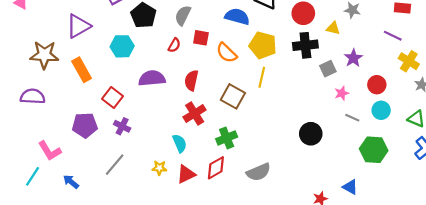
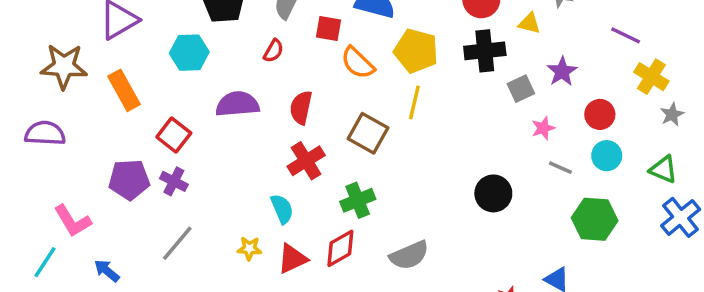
red square: (201, 38) -> (328, 29), moved
purple cross: (122, 126) -> (174, 181), moved

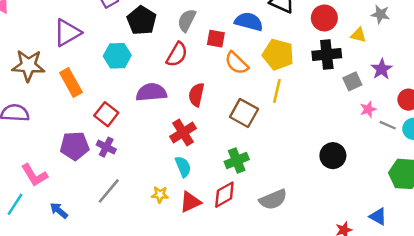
red semicircle: (273, 51) -> (177, 55), size x1.5
red cross: (306, 161) -> (183, 132), moved
gray line: (560, 168) -> (388, 125), moved

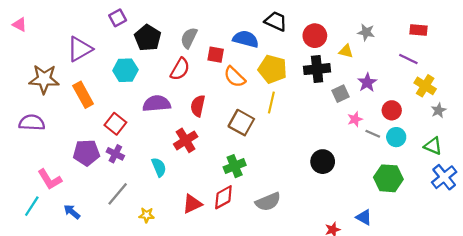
cyan semicircle: (183, 167) -> (159, 167), moved
yellow star: (160, 195) -> (147, 215), moved

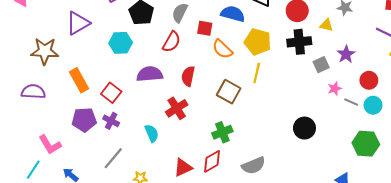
orange rectangle: (83, 95) -> (79, 80), moved

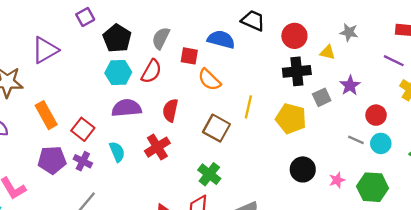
yellow pentagon: (258, 42) -> (291, 119), moved
cyan hexagon: (121, 43) -> (118, 73), moved
pink star: (335, 89) -> (337, 180), moved
green cross: (222, 132) -> (209, 174), turned -30
cyan semicircle: (152, 133) -> (117, 152), moved

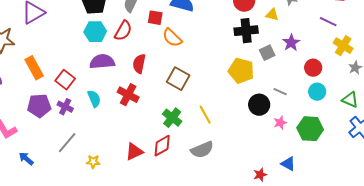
yellow line: (248, 107) -> (205, 115), moved, turned -42
gray line: (356, 140) -> (280, 92), moved
red cross: (157, 147) -> (128, 95), turned -30
black circle: (303, 169) -> (259, 105), moved

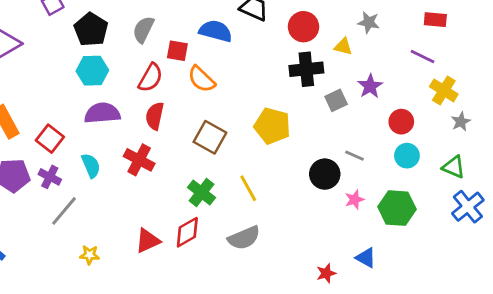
red semicircle: (123, 31) -> (150, 78), moved
yellow pentagon: (241, 71) -> (272, 126), moved
gray line: (67, 143) -> (64, 211), moved

